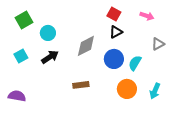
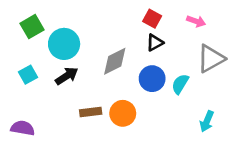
cyan circle: (48, 33) -> (64, 44), size x1.5
gray triangle: (158, 44) -> (211, 59), size x1.6
brown rectangle: (81, 85) -> (91, 112), moved
orange circle: (127, 89) -> (123, 113), moved

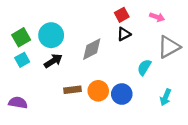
red square: (152, 19) -> (122, 15), turned 32
green square: (32, 27) -> (21, 37), moved
blue circle: (152, 79) -> (122, 94), moved

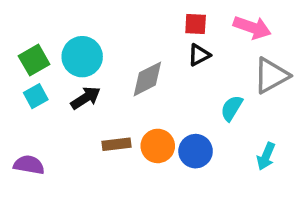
red square: (122, 15) -> (196, 24), turned 32
pink arrow: (157, 17) -> (252, 27), size x1.5

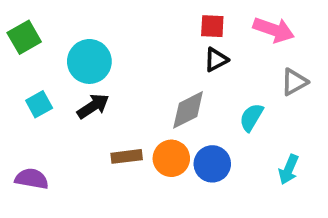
green square: (34, 60) -> (24, 37), moved
gray triangle: (271, 76) -> (294, 82), size x0.7
gray diamond: (147, 79) -> (188, 110), moved

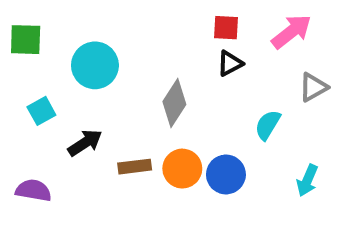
pink arrow: (274, 30) -> (291, 32), turned -57
green square: (24, 37) -> (26, 40), turned 32
black arrow: (93, 106) -> (85, 143), moved
gray diamond: (188, 110) -> (174, 103), moved, turned -30

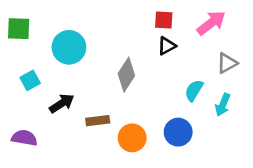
orange circle: (182, 169) -> (132, 138), moved
blue circle: (226, 174) -> (178, 132), moved
cyan arrow: (307, 180) -> (223, 105), moved

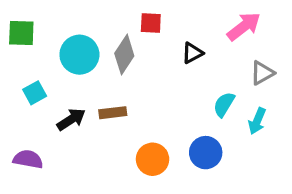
red square: (164, 20) -> (151, 23), moved
gray diamond: (126, 75) -> (124, 55), moved
brown rectangle: (98, 121) -> (113, 113), moved

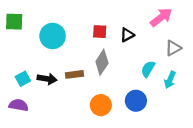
red square: (151, 23) -> (100, 32), moved
gray diamond: (124, 55) -> (102, 62), moved
cyan square: (35, 93) -> (23, 79), moved
black arrow: (71, 119) -> (47, 79), turned 42

